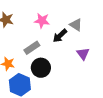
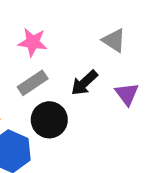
pink star: (42, 21) -> (33, 42), moved
black arrow: (60, 36) -> (84, 83), moved

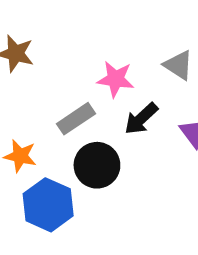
pink star: (33, 42) -> (116, 79), moved

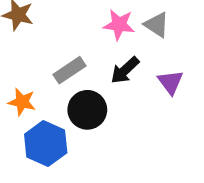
pink star: (116, 79) -> (119, 25), moved

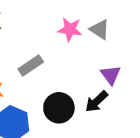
black arrow: (125, 70) -> (97, 102), moved
black circle: (87, 110) -> (59, 108), moved

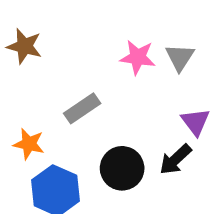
gray triangle: (100, 29) -> (180, 57), turned 30

